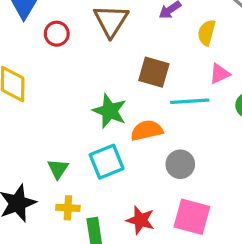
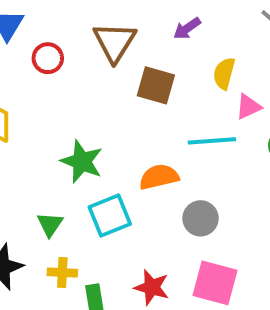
yellow semicircle: (207, 33) -> (224, 73), moved
brown square: (154, 72) -> (156, 85), moved
green star: (110, 111) -> (82, 161), moved

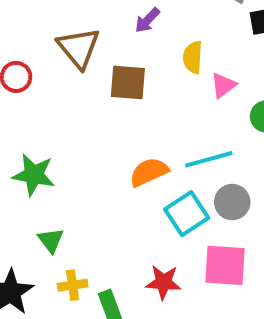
cyan line: (212, 141) -> (209, 159), moved
green star: (82, 161) -> (34, 175), moved
cyan square: (110, 215) -> (187, 214), moved
gray circle: (201, 218) -> (232, 202), moved

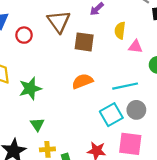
pink triangle: (223, 85) -> (135, 47), turned 40
orange semicircle: (149, 172) -> (82, 81), moved
green star: (34, 175) -> (30, 88), turned -30

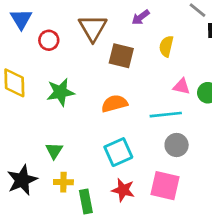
pink triangle: (135, 47) -> (182, 86), moved
green star: (30, 88) -> (60, 92), moved
cyan square: (111, 115) -> (118, 152), moved

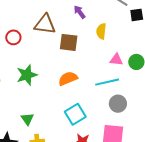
purple arrow: (141, 17) -> (80, 12), turned 96
brown triangle: (93, 28) -> (45, 24), turned -45

